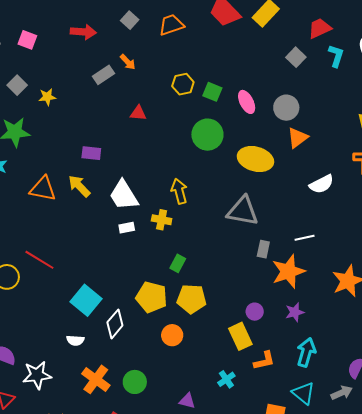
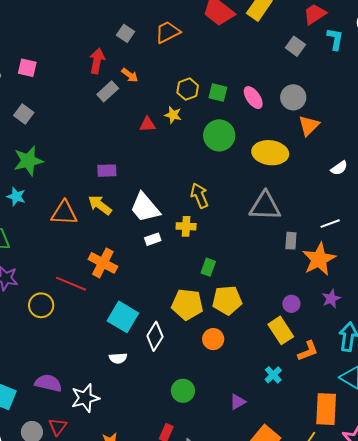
red arrow: (83, 32) -> (97, 61), moved, turned -75
yellow star: (47, 97) -> (173, 115), moved, turned 30
white semicircle: (321, 184) -> (339, 168), size x0.7
orange cross: (96, 379) -> (103, 263), moved
purple triangle: (187, 401) -> (238, 402), turned -36

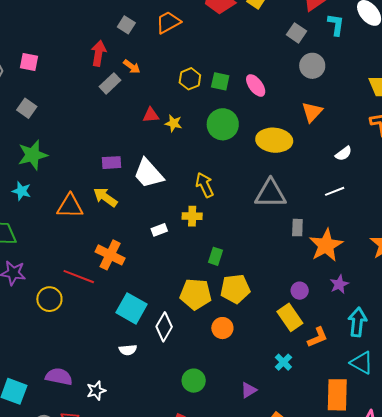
gray circle: (293, 97) -> (312, 66), moved
yellow star: (173, 115) -> (173, 123), moved
white trapezoid: (145, 208) -> (149, 174), moved
white line: (330, 224) -> (335, 191), moved
white star: (85, 398) -> (96, 391), size x0.7

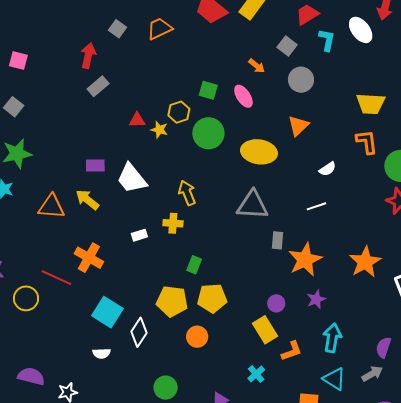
orange arrow: (132, 67) -> (257, 66), moved
yellow hexagon: (190, 79) -> (179, 112), moved

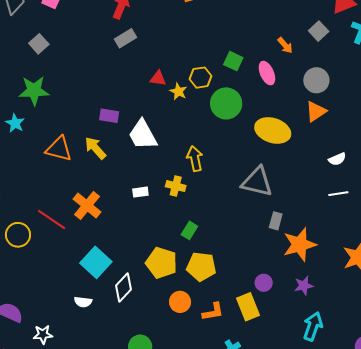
gray circle: (301, 80) -> (316, 80), moved
white line: (317, 206) -> (338, 194), moved
orange L-shape: (292, 351) -> (213, 312), moved

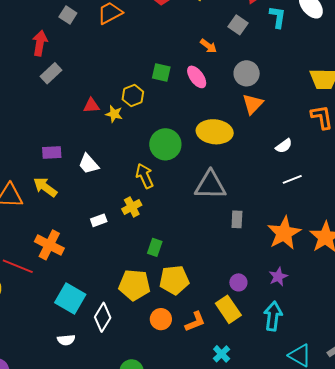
green circle: (226, 103) -> (165, 144), moved
white trapezoid: (143, 135) -> (89, 164), size x0.7
yellow cross: (176, 186) -> (132, 207), turned -30
orange star: (300, 245) -> (284, 233), moved
cyan arrow: (313, 326) -> (273, 316), moved

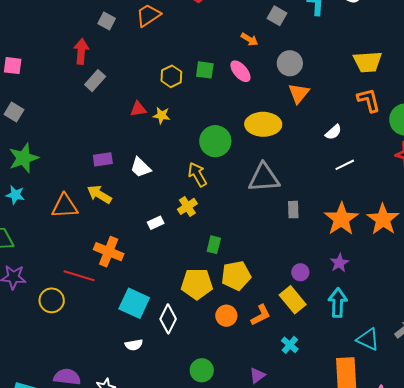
yellow hexagon: (133, 96) -> (171, 76), moved

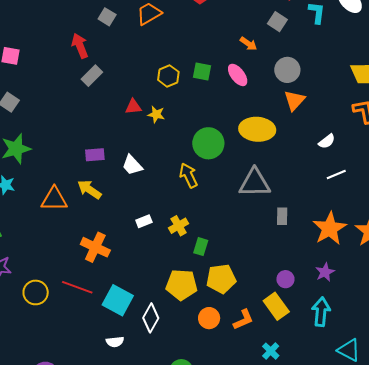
red arrow: (81, 51) -> (80, 46), turned -30
yellow cross: (187, 206) -> (179, 226), moved
red line: (79, 276) -> (77, 287), moved

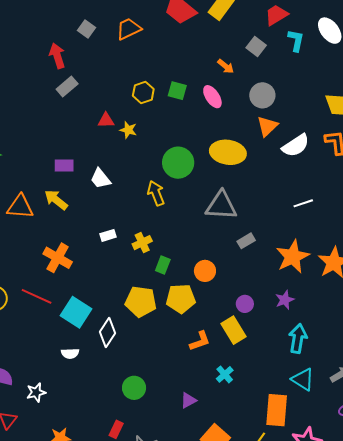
white semicircle: (327, 141) -> (296, 146), moved, size x1.6
gray rectangle: (282, 216) -> (246, 241), turned 54
cyan arrow: (321, 312) -> (298, 339), moved
orange circle: (209, 318) -> (205, 271), moved

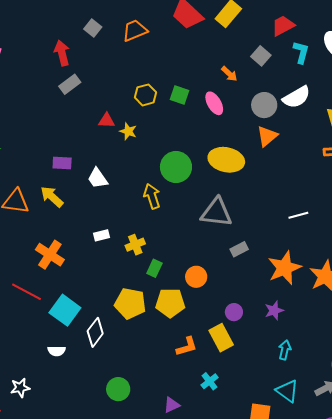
white semicircle: (296, 146) -> (297, 97), moved
cyan arrow: (298, 339) -> (285, 350), size x0.7

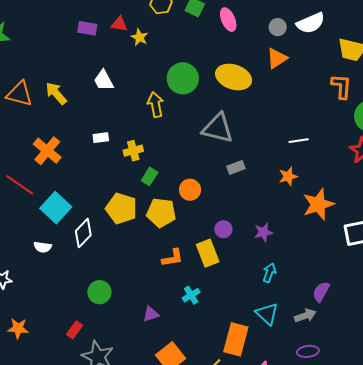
gray circle: (264, 105) -> (278, 27), size x0.7
purple rectangle: (62, 163) -> (87, 28), moved
orange star: (285, 268) -> (288, 176), moved, size x0.6

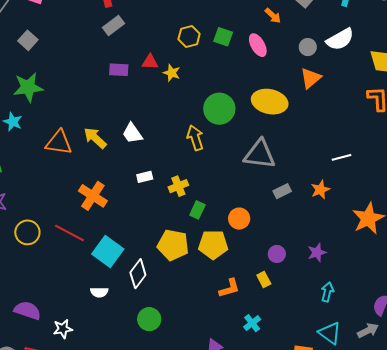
white trapezoid: (104, 80) -> (132, 133), moved
orange star: (288, 176) -> (320, 190), moved
yellow rectangle: (208, 253) -> (264, 280), size x0.6
green circle: (99, 292) -> (149, 319), moved

